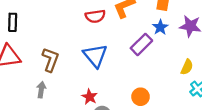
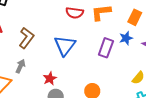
purple rectangle: (141, 44) -> (106, 48), turned -42
gray arrow: (41, 90) -> (20, 66), moved

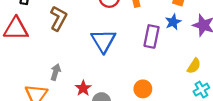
brown L-shape: (26, 38) -> (58, 18), moved
red star: (50, 78) -> (83, 88), moved

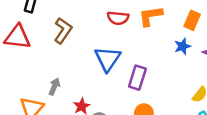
purple rectangle: (152, 36) -> (137, 78), moved

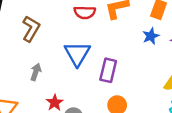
gray arrow: (54, 87) -> (36, 72), moved

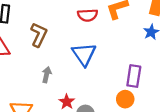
purple rectangle: (108, 70) -> (134, 76), moved

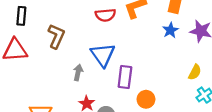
gray arrow: (47, 75) -> (78, 72), moved
purple rectangle: (134, 76) -> (125, 77), moved

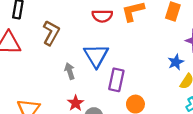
blue star: (170, 30) -> (176, 62), moved
gray arrow: (78, 72) -> (70, 71), turned -35

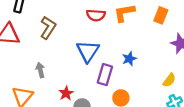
blue star: (176, 62) -> (129, 59), moved
gray arrow: (70, 71) -> (40, 70), moved

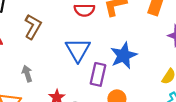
blue star: (129, 59) -> (124, 56), size x1.6

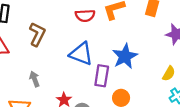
blue triangle: (78, 50) -> (81, 54), turned -35

